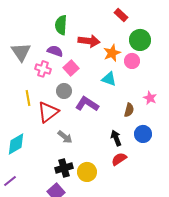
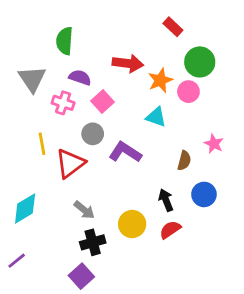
green semicircle: (61, 25) -> (64, 41), moved
gray arrow: (65, 137) -> (84, 210), moved
yellow circle: (87, 172) -> (132, 224), moved

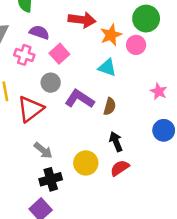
brown semicircle: (184, 161) -> (110, 106), moved
blue circle: (204, 194) -> (164, 130), moved

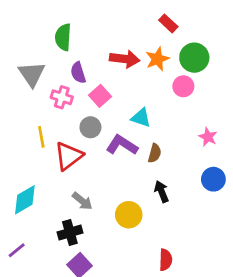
purple semicircle: (39, 32) -> (78, 73), turned -126
orange star: (111, 35) -> (157, 59), moved
cyan triangle: (107, 68) -> (141, 118), moved
red semicircle: (120, 168) -> (166, 260), moved, turned 126
black cross: (51, 179) -> (70, 232), moved

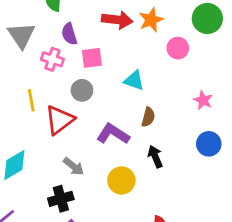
green circle: (194, 58) -> (207, 18), moved
pink square: (100, 96) -> (92, 58), turned 35
purple L-shape: (122, 145) -> (113, 134), moved

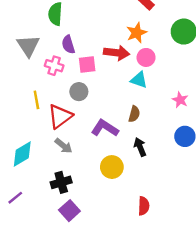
red arrow: (117, 20) -> (117, 53), moved
pink circle: (178, 48) -> (146, 57), moved
cyan triangle: (134, 80) -> (139, 80), moved
gray arrow: (74, 166) -> (64, 146), moved

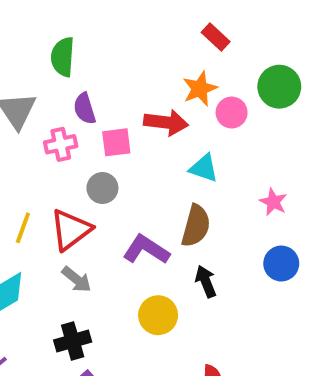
pink circle: (146, 57) -> (232, 113), moved
pink cross: (54, 66) -> (61, 144), turned -30
yellow line: (36, 100) -> (23, 228), moved, turned 30
brown semicircle: (134, 114) -> (196, 226), size x1.5

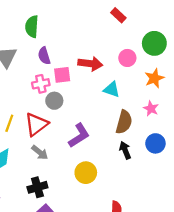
orange star: (200, 89) -> (154, 78), moved
pink cross: (61, 144) -> (41, 84), moved
brown semicircle: (196, 226) -> (124, 122), moved
purple L-shape: (146, 250) -> (79, 136), turned 115
black arrow: (206, 281) -> (125, 150), moved

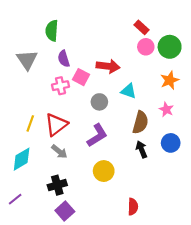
red rectangle: (118, 15) -> (142, 27), moved
pink circle: (127, 58) -> (146, 47), moved
pink square: (62, 75) -> (81, 77), turned 35
gray circle: (54, 101) -> (99, 102), moved

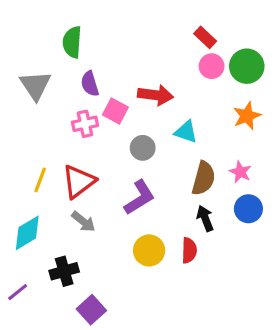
pink star: (166, 109) -> (240, 172), moved
black cross: (57, 185) -> (64, 271), moved
red semicircle: (133, 207) -> (189, 250), moved

